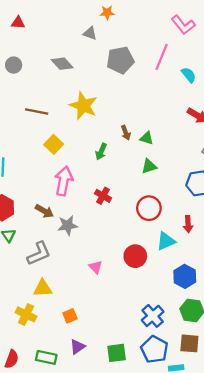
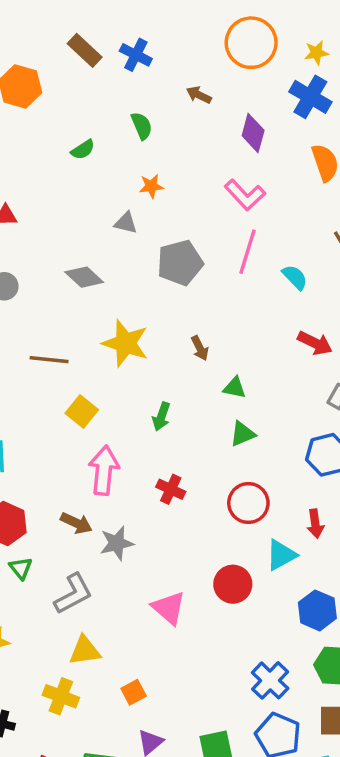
pink L-shape: (183, 25) -> (245, 195), moved
brown arrow: (126, 133) -> (200, 348), moved
pink triangle: (95, 267) -> (169, 608), size x1.5

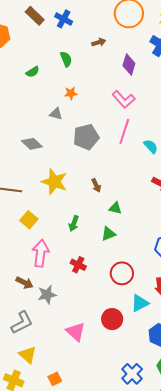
brown arrow: (199, 95) -> (99, 42), turned 136
green triangle: (243, 434) -> (108, 234), moved
yellow triangle: (85, 651) -> (28, 355), turned 48

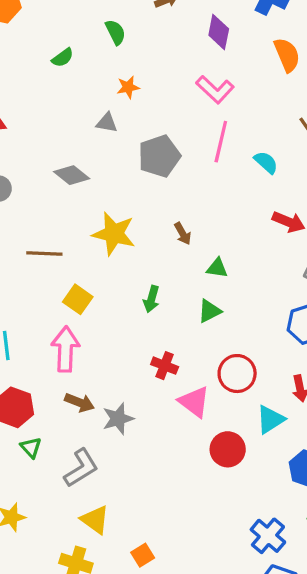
pink arrow: (41, 253) -> (65, 349), moved
pink triangle: (76, 332) -> (194, 402), moved

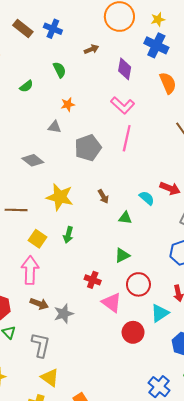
cyan semicircle: (266, 162) -> (147, 198), moved
green arrow: (151, 299) -> (68, 235), moved
green triangle: (209, 311) -> (122, 255), moved
gray L-shape: (81, 468) -> (41, 345), turned -45

